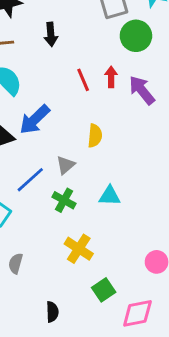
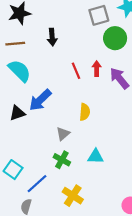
blue line: (30, 180) -> (37, 184), moved

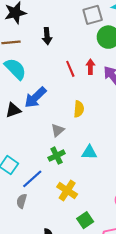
green cross: (62, 160) -> (57, 156), turned 35

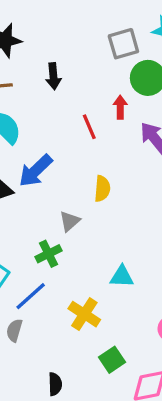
red arrow: (90, 67) -> (120, 107), moved
cyan triangle: (89, 152) -> (122, 277), moved
green cross: (57, 156) -> (49, 254), moved

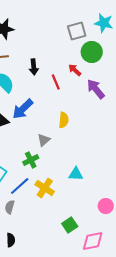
black arrow: (53, 76) -> (34, 67), moved
red arrow: (120, 107) -> (75, 70), turned -48
yellow cross: (84, 314) -> (45, 188), moved
black semicircle: (55, 384) -> (11, 240), moved

